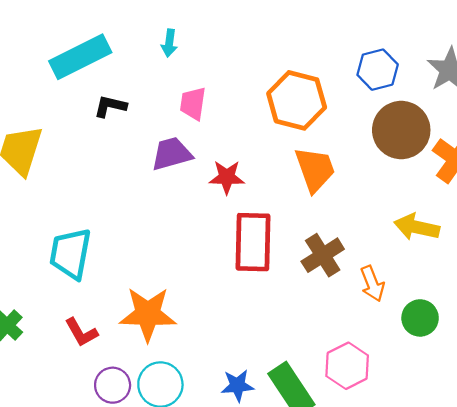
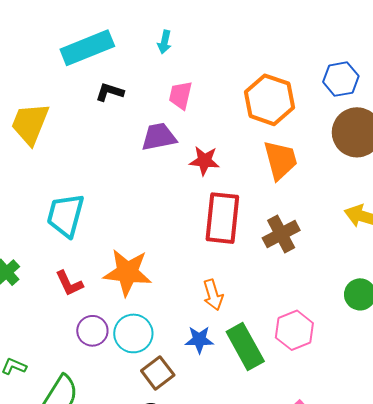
orange arrow: (372, 284) -> (213, 295), moved

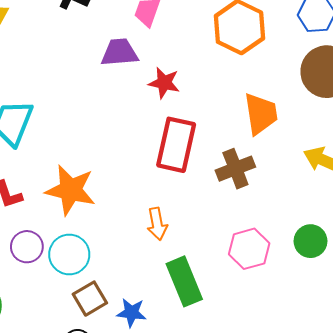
orange trapezoid: (280, 160) -> (261, 114), moved
pink hexagon: (294, 330) -> (249, 249), moved
blue star: (199, 340) -> (131, 313), moved

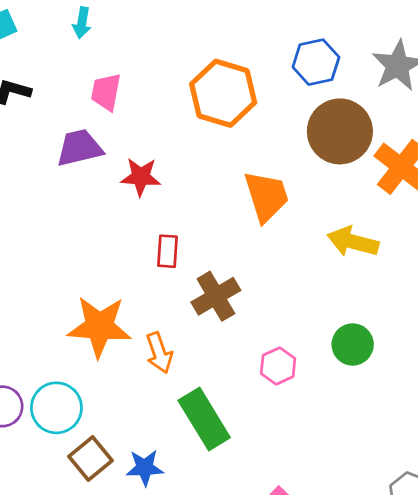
red rectangle: (176, 145) -> (167, 251), size x0.5
brown cross: (235, 169) -> (216, 296), moved
orange star: (70, 190) -> (99, 327), moved
pink hexagon: (249, 249) -> (278, 366), size x0.7

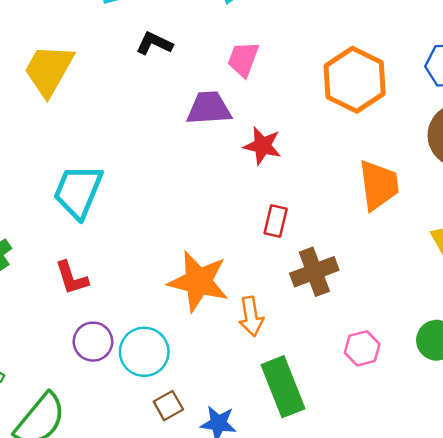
brown square: (91, 458) -> (168, 406), size x0.7

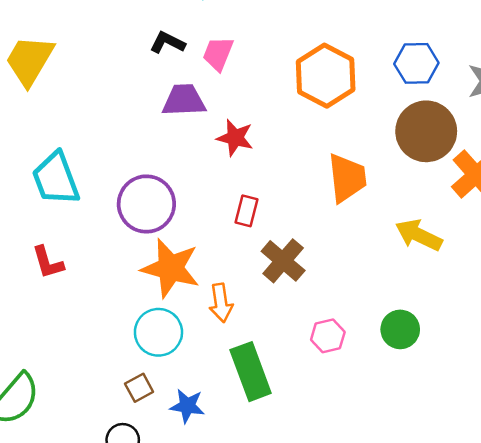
black L-shape: (154, 43) -> (167, 43), moved
cyan trapezoid: (78, 191) -> (56, 179), turned -44
brown cross: (314, 272) -> (283, 261), turned -30
purple circle: (93, 342) -> (146, 204), moved, size x1.5
cyan circle: (144, 352) -> (158, 332), moved

